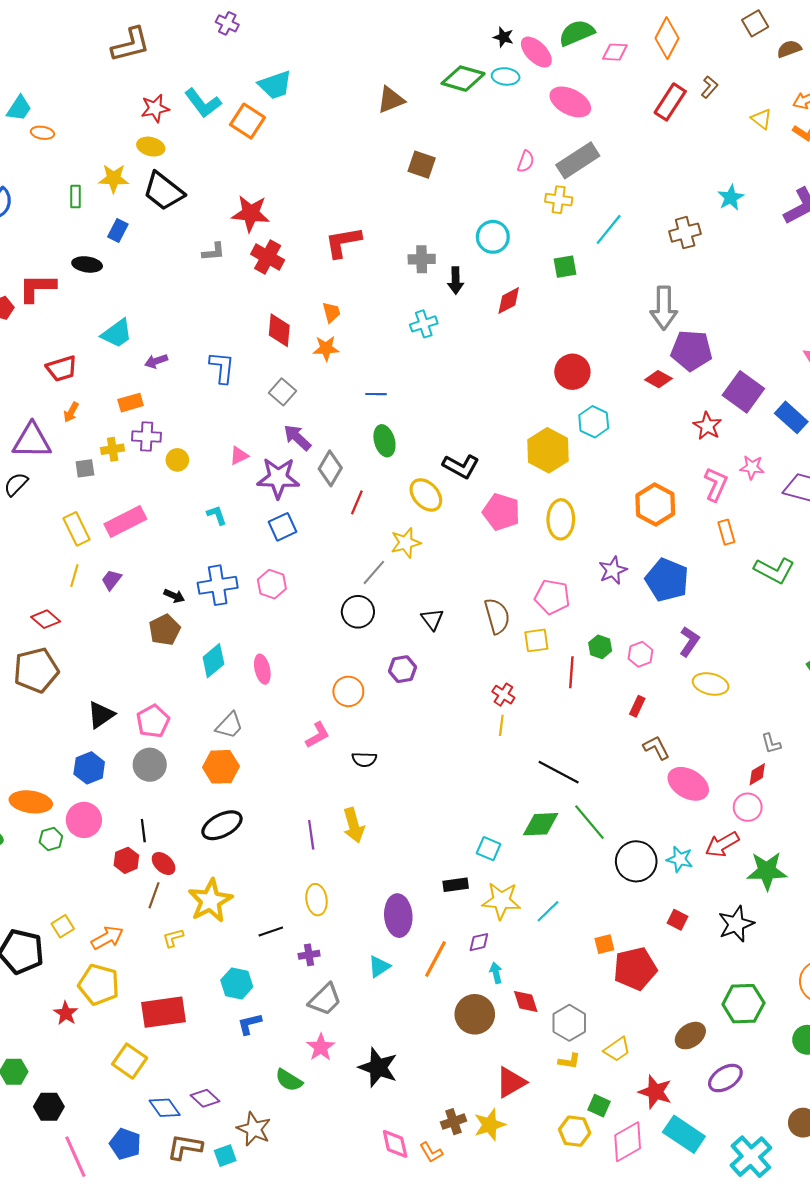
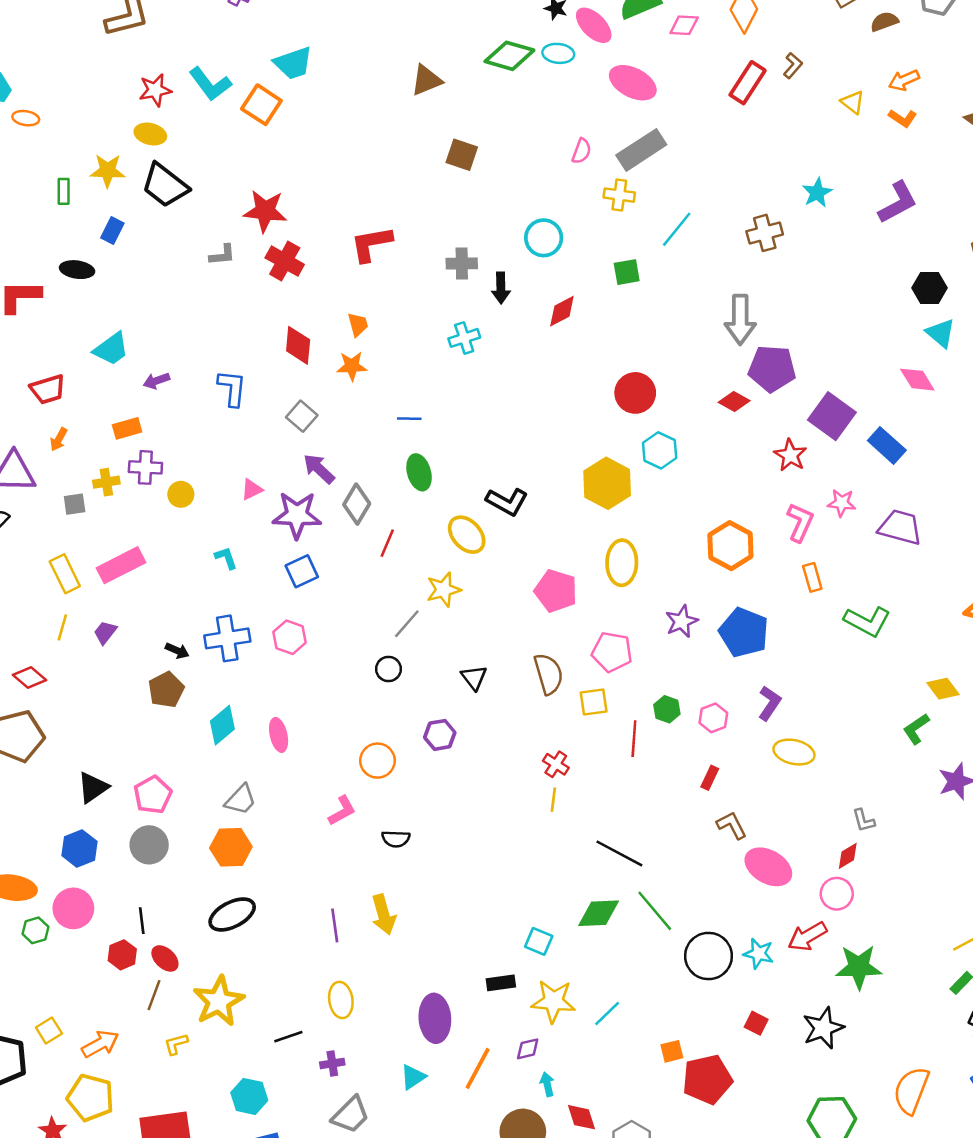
pink pentagon: (501, 512) -> (556, 591), moved
black circle: (358, 612) -> (388, 669), size x0.7

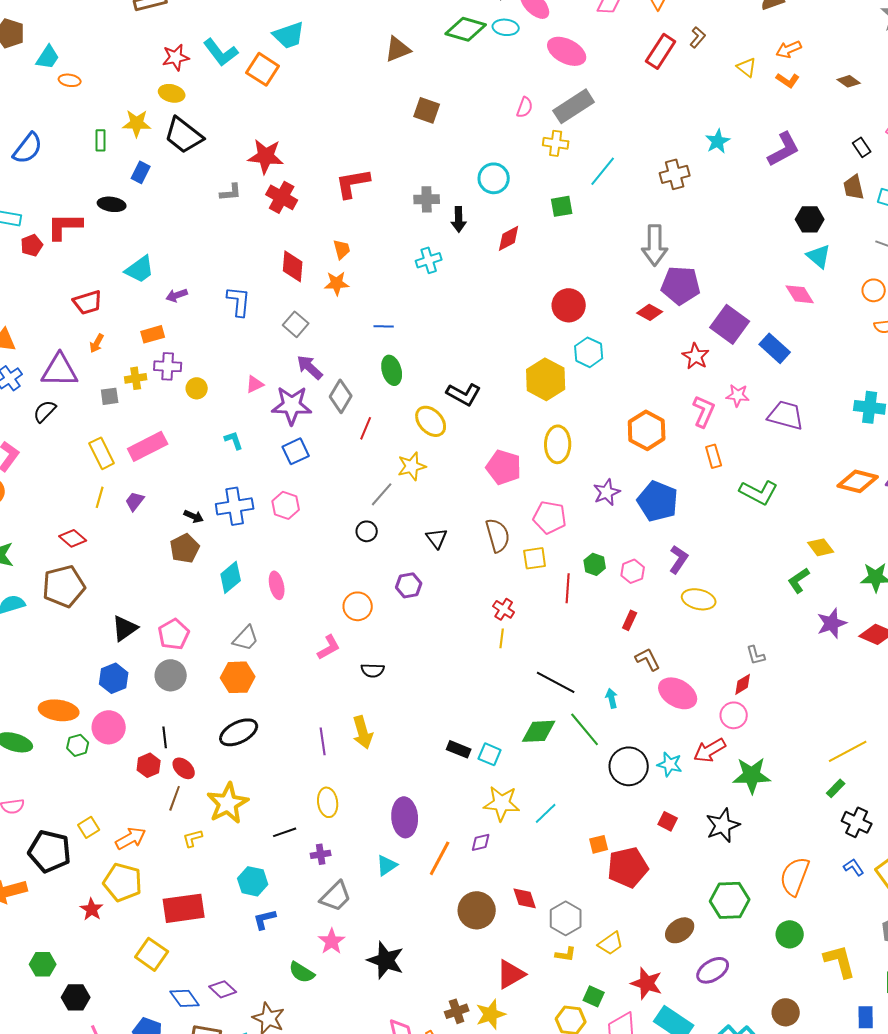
black rectangle: (501, 983) -> (459, 749), moved, turned 30
cyan arrow: (547, 1084) -> (612, 698), moved

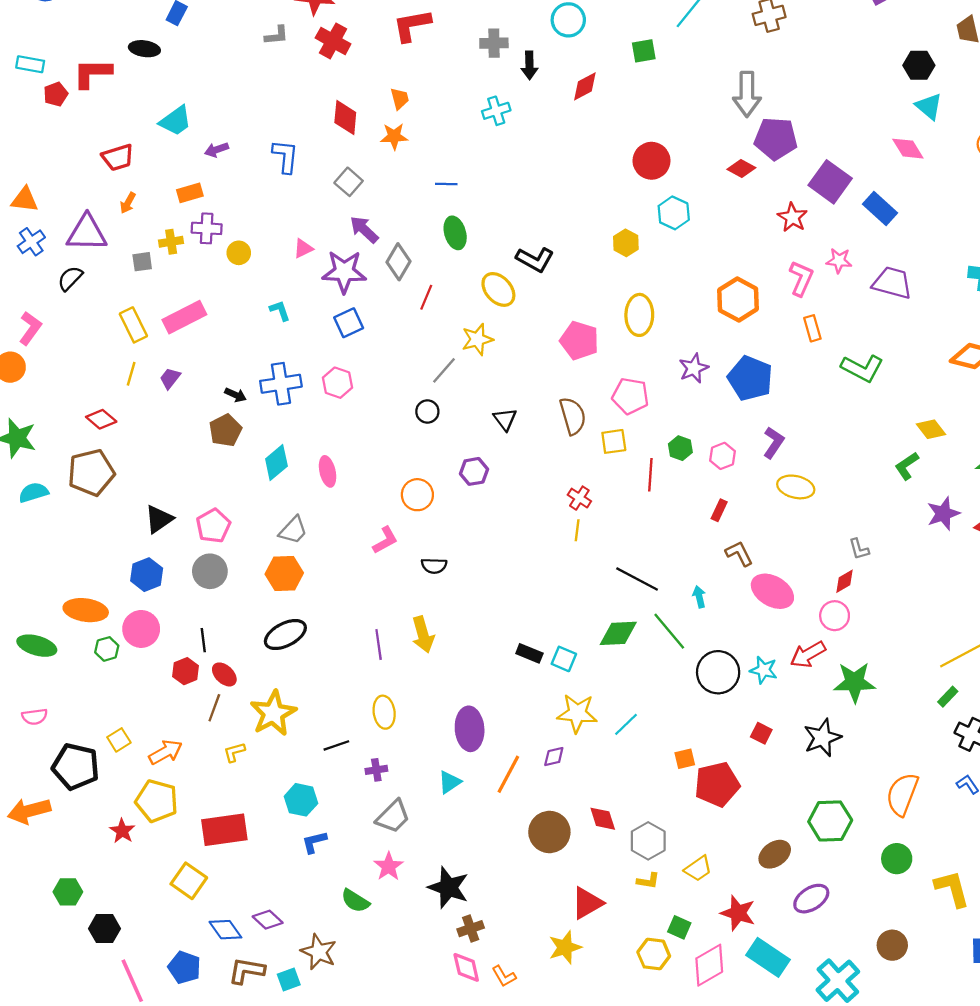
yellow hexagon: (546, 379) -> (626, 243), size x0.6
brown cross: (457, 1011) -> (471, 929), moved

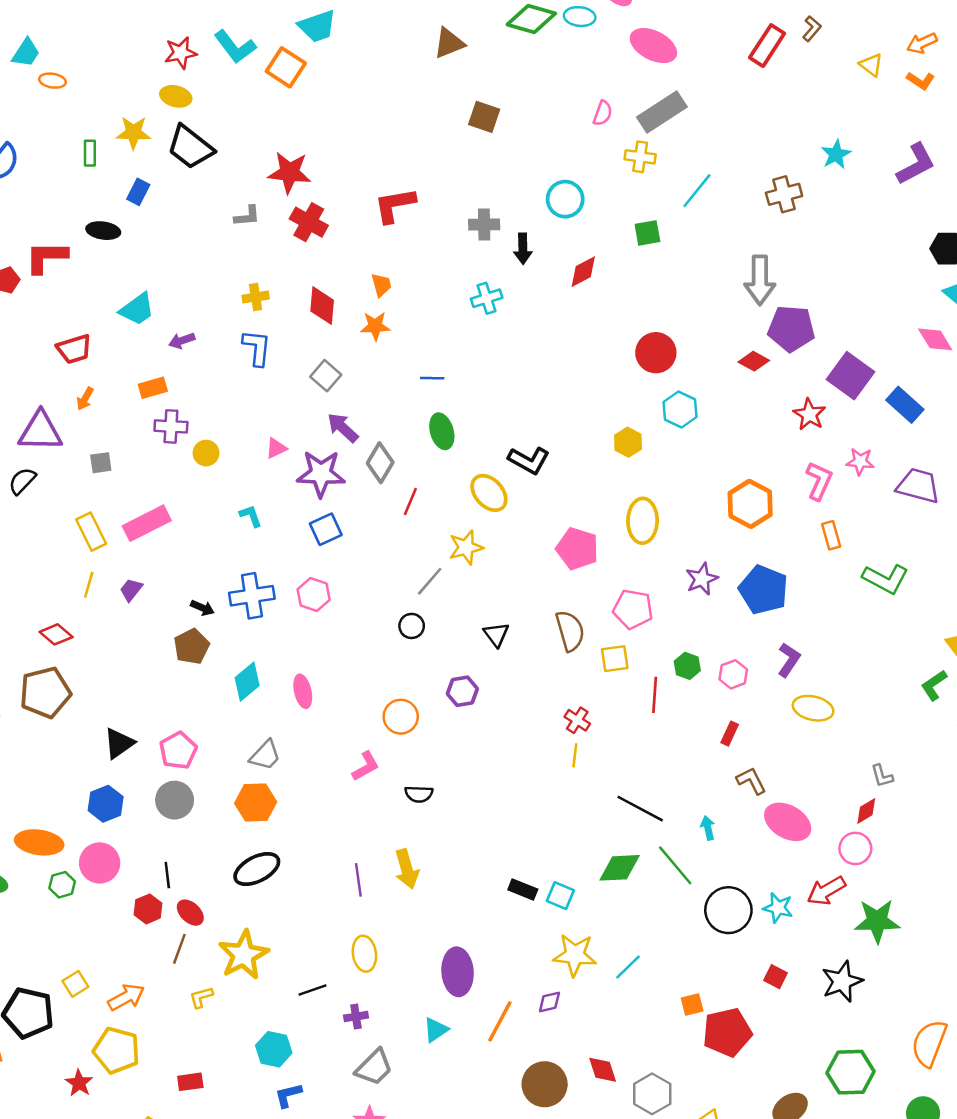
yellow cross: (171, 242) -> (256, 297), moved
red rectangle: (224, 830) -> (190, 1082), size x0.5

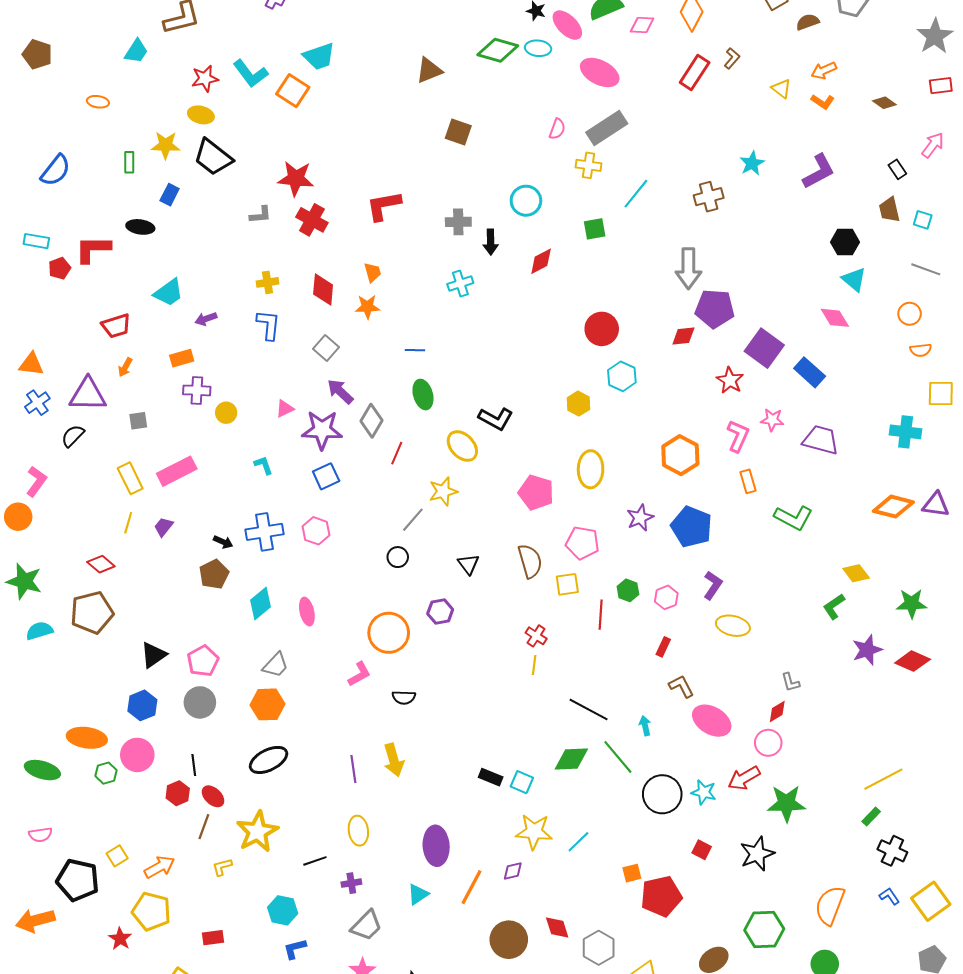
cyan trapezoid: (26, 53) -> (136, 51), moved
red diamond: (754, 361) -> (683, 336), turned -35
orange circle: (401, 717) -> (389, 633), size x1.4

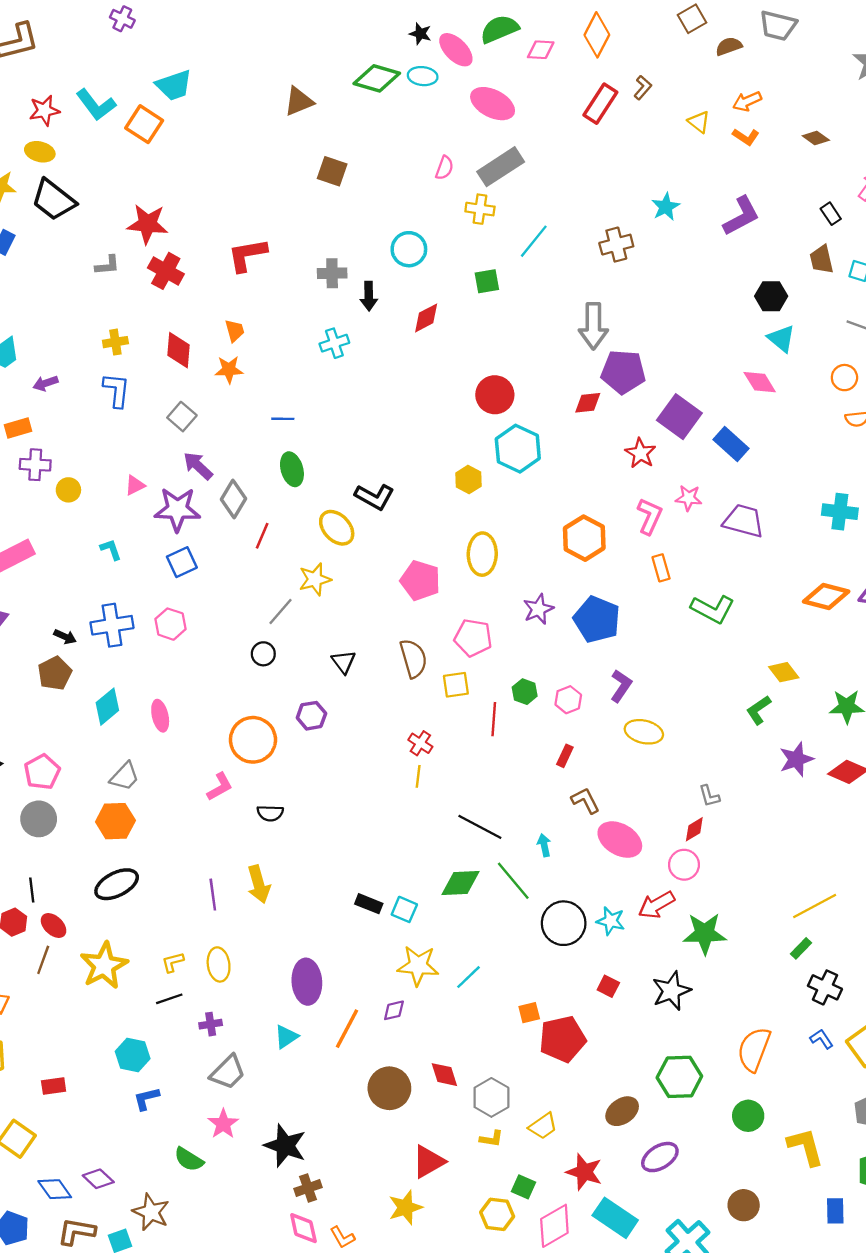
cyan hexagon: (622, 376) -> (518, 449), size x1.4
yellow L-shape: (222, 867) -> (173, 962), moved

